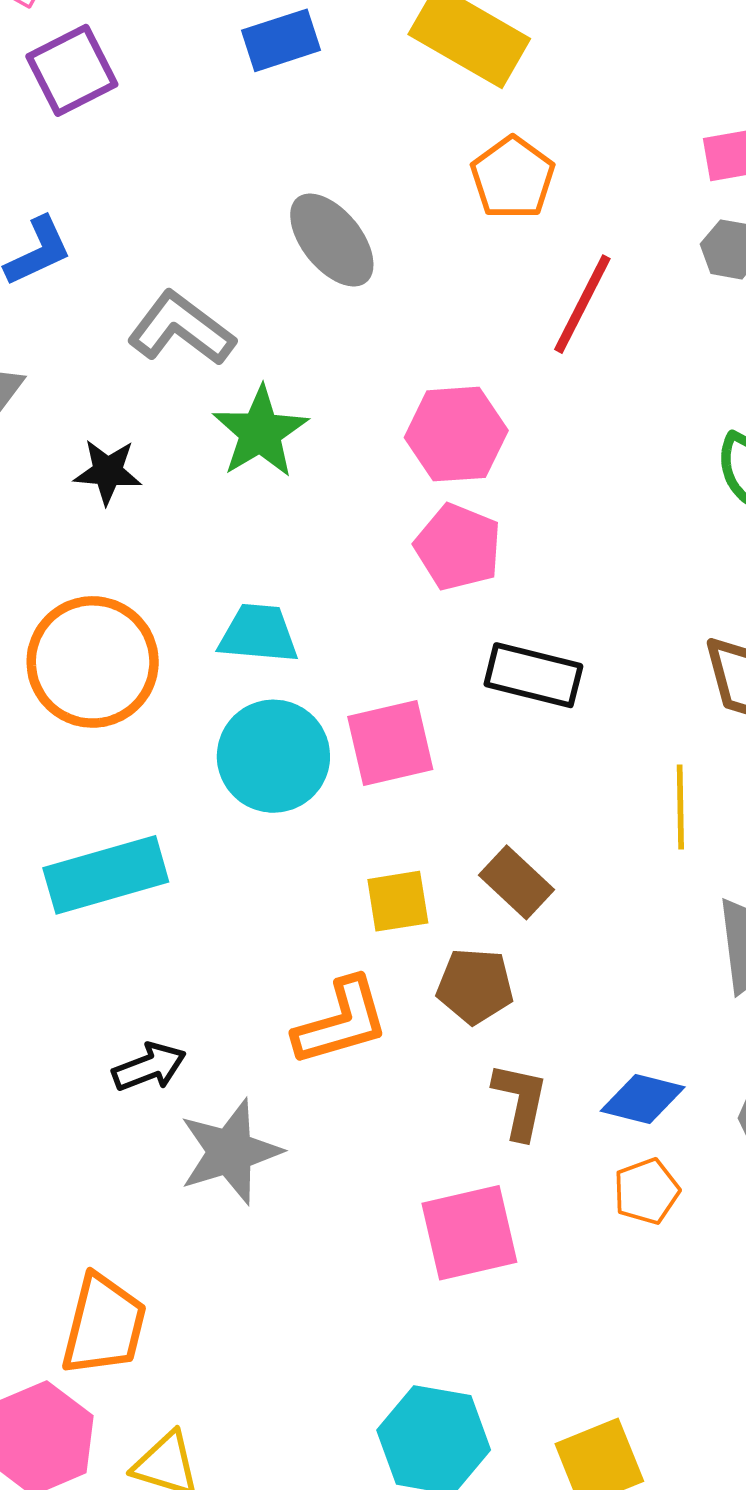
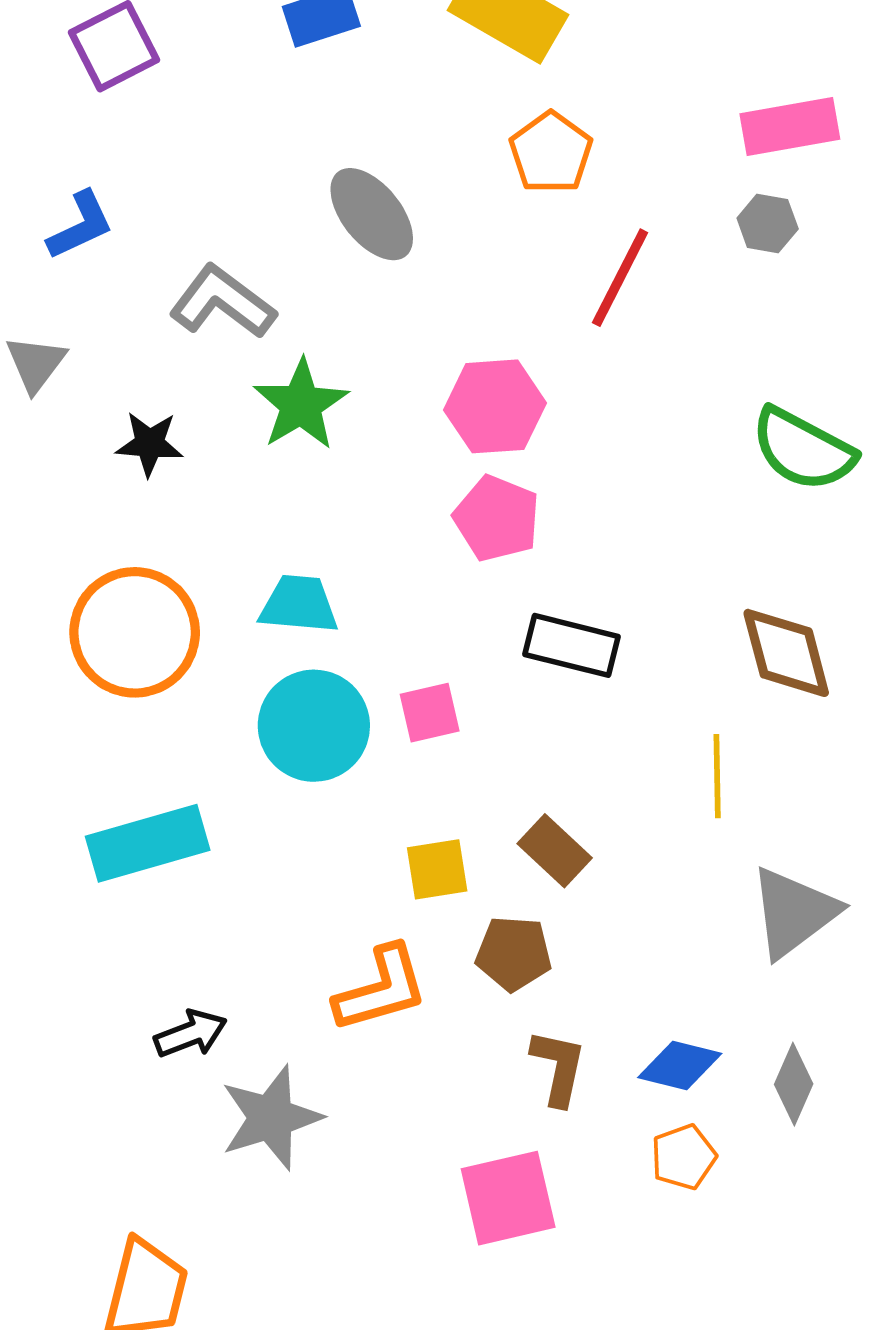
pink square: (390, 743) -> (430, 713), size x0.7

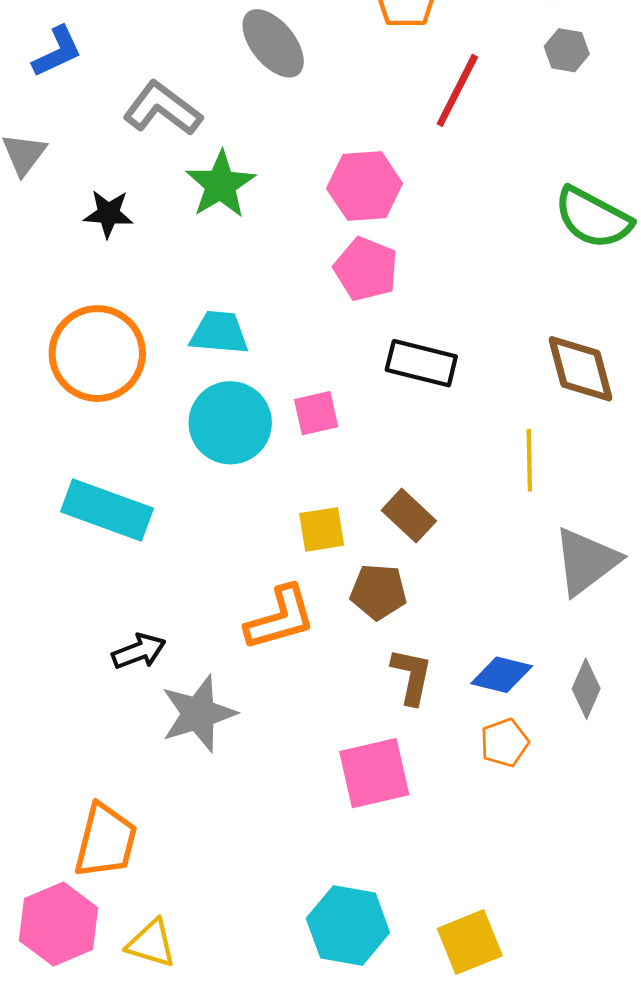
cyan rectangle: (148, 843) -> (107, 510), turned 36

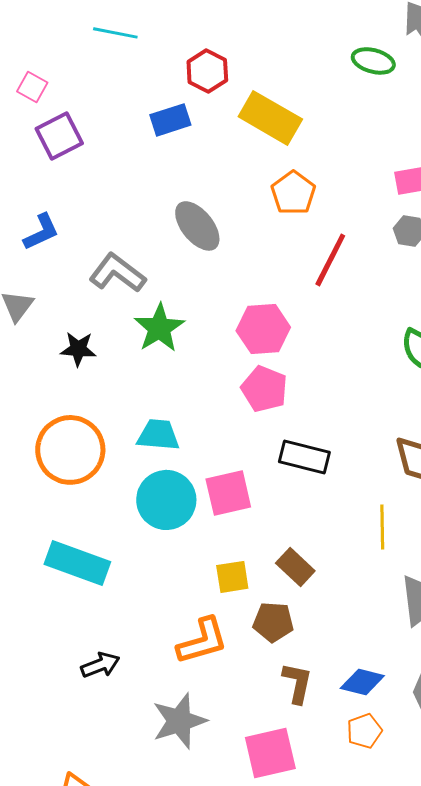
pink square: (316, 413) -> (228, 493), size x1.4
gray star: (198, 714) -> (179, 721), moved

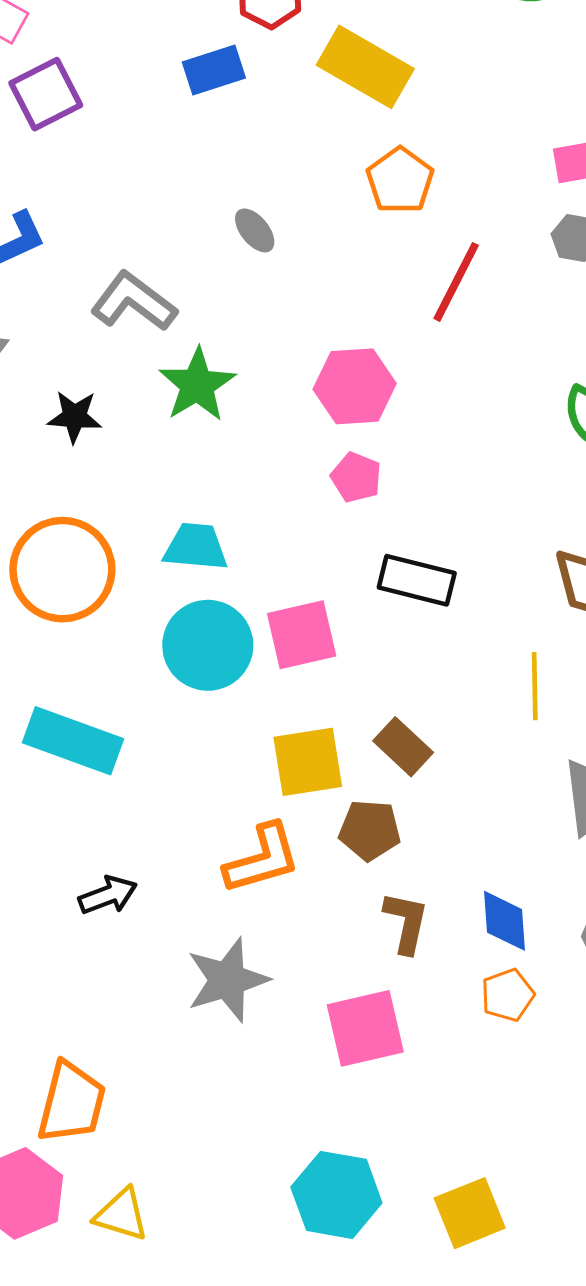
gray ellipse: (197, 226) -> (255, 230), size x0.6
pink pentagon: (264, 389) -> (356, 477), size x0.7
yellow square: (232, 577) -> (308, 762), size x1.4
blue diamond: (362, 682) -> (505, 921), turned 72

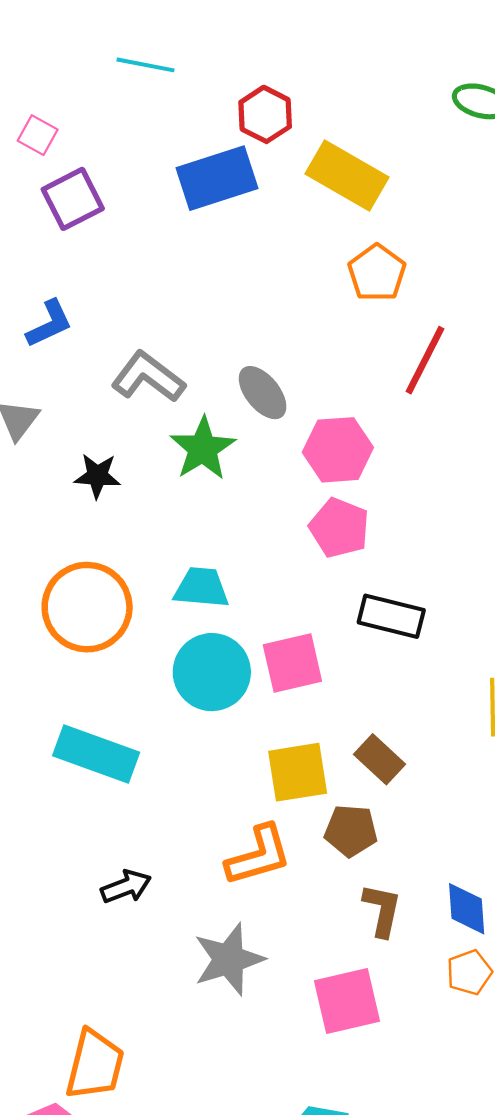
blue rectangle: (214, 70) -> (217, 178), size x1.5
gray ellipse: (255, 230) -> (263, 393), moved, size x1.4
pink pentagon: (356, 477) -> (339, 528), size x1.4

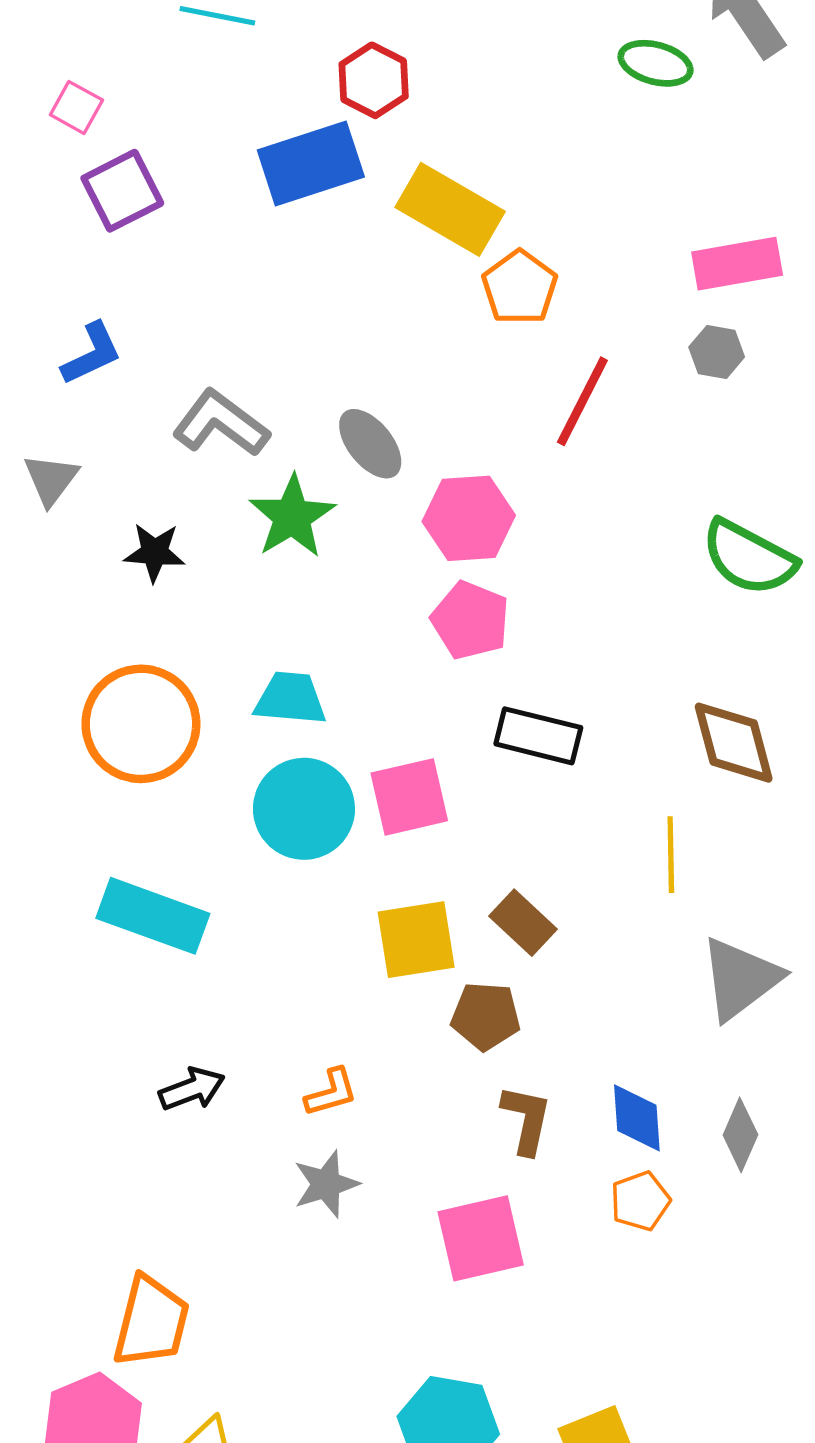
yellow rectangle: (347, 175) -> (450, 209), moved
orange L-shape: (259, 855) -> (331, 1092), moved, size x0.6
gray star: (229, 959) -> (326, 1184), size x0.7

